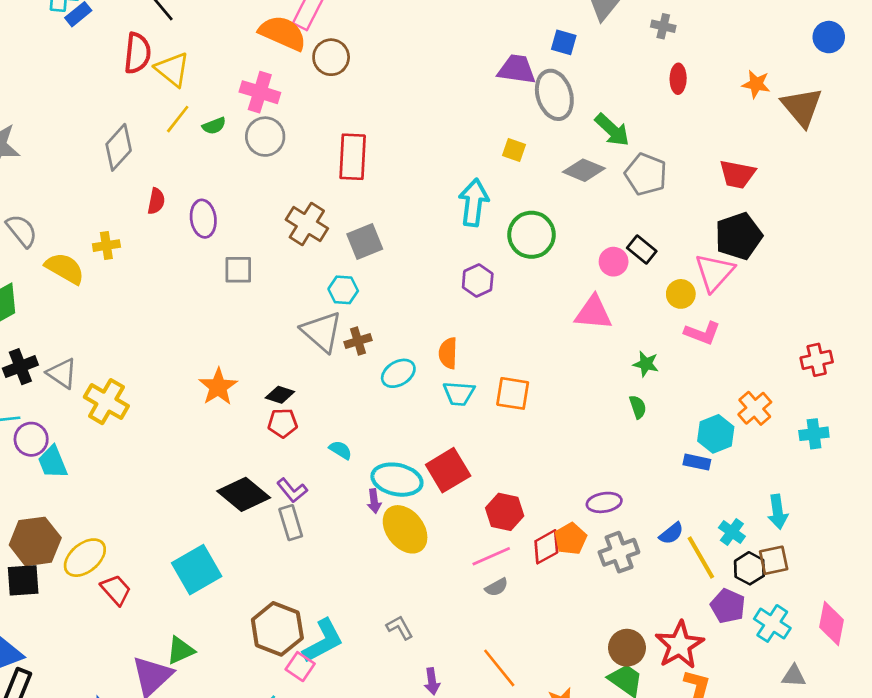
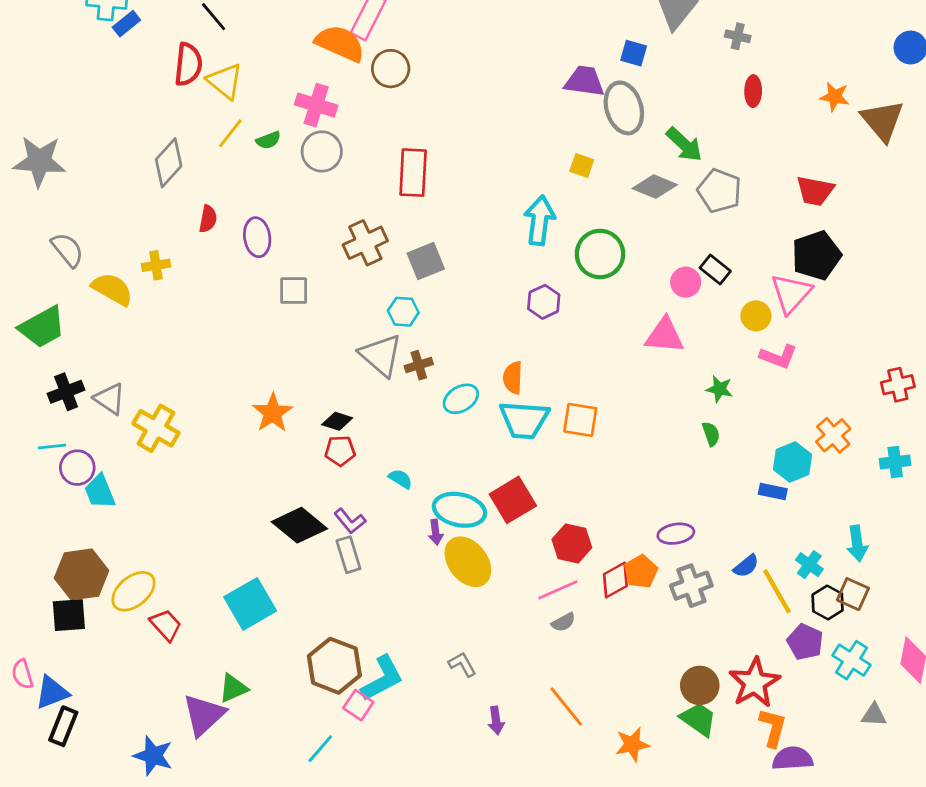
brown cross: (307, 224) -> (365, 243), turned 33
cyan trapezoid: (459, 393) -> (524, 420), size x1.5
brown square: (774, 560) -> (853, 594), turned 36

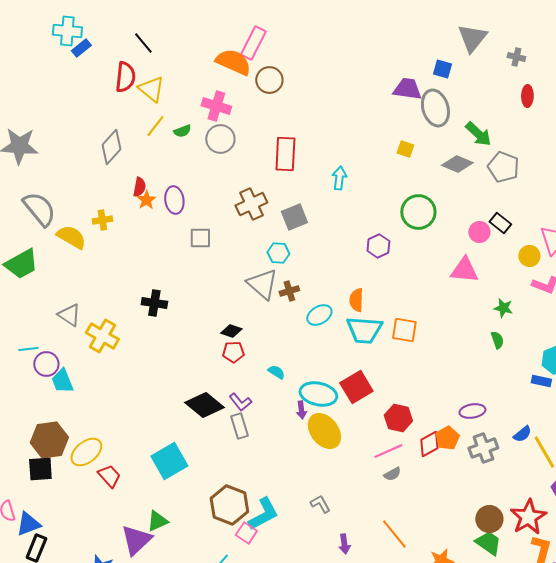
cyan arrow: (540, 220) -> (339, 178), moved, size x0.7
gray semicircle: (67, 250) -> (39, 209), size x1.4
black cross: (66, 392) -> (154, 303), moved, turned 30
orange star: (273, 413) -> (146, 200), moved, size x0.7

